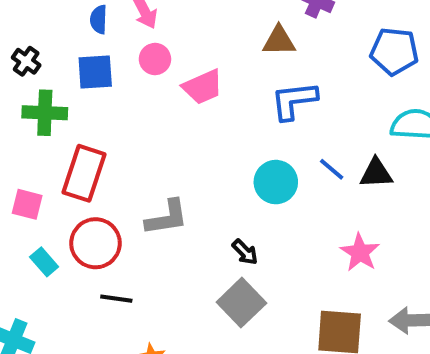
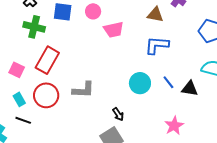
black line: (116, 299) -> (23, 120), moved

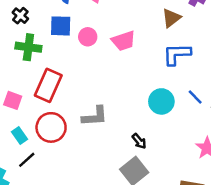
pink circle: (93, 11) -> (88, 37), moved
brown triangle: (155, 15) -> (171, 18), turned -42
black line: (23, 120) -> (27, 160), turned -56

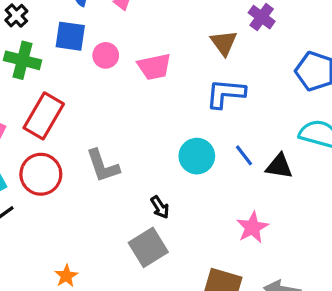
brown triangle: (171, 18) -> (224, 43), turned -36
gray L-shape: (95, 116) -> (103, 166), turned 68

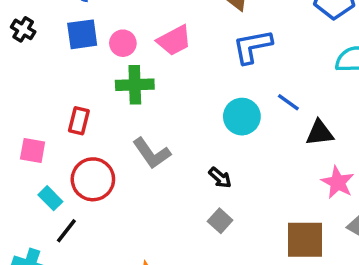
green cross: (23, 60) -> (135, 85), moved
red rectangle: (44, 116) -> (79, 121), size x0.6
black triangle: (279, 166) -> (320, 133), moved
pink star: (252, 227) -> (338, 182), moved
gray square: (148, 247) -> (220, 221), size x0.6

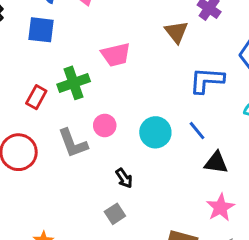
pink circle: (123, 43) -> (105, 125), moved
blue L-shape: (252, 46) -> (207, 80), moved
green cross: (135, 85) -> (74, 83), turned -32
red rectangle: (79, 121) -> (36, 97), moved

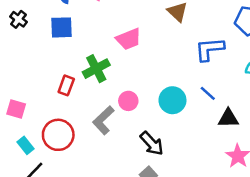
gray L-shape: (73, 143) -> (103, 120), turned 76
black arrow: (124, 178) -> (152, 143), size x1.5

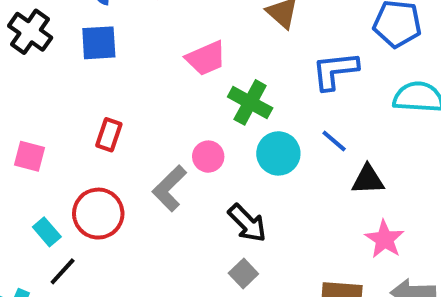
black cross: (18, 19) -> (30, 32), size x1.5
green cross: (96, 69) -> (250, 102), moved, turned -32
pink square: (16, 109) -> (29, 156), moved

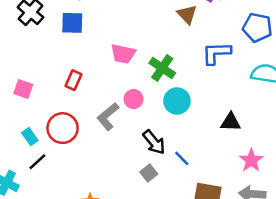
pink trapezoid: (206, 58) -> (123, 54), moved, turned 30
blue line: (334, 141) -> (182, 158), moved
pink star: (385, 239) -> (251, 160), moved

